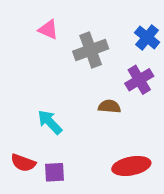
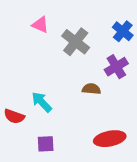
gray cross: (91, 50) -> (76, 42), turned -32
red semicircle: (23, 163) -> (14, 116), moved

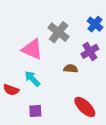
pink triangle: (40, 25) -> (32, 49), moved, size x1.6
red ellipse: (110, 139) -> (85, 107), turned 55

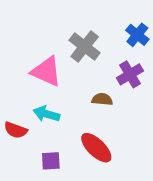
cyan arrow: (32, 79) -> (46, 114), turned -30
red ellipse: (85, 107) -> (96, 148), moved

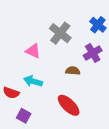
pink triangle: (46, 71) -> (33, 51), size x0.7
purple square: (51, 161) -> (24, 116), moved, turned 32

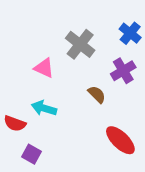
brown semicircle: (73, 71) -> (97, 94), turned 40
red ellipse: (69, 105) -> (120, 140), moved

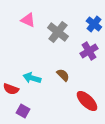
pink triangle: (44, 68) -> (28, 20), moved
brown semicircle: (97, 94) -> (63, 75), moved

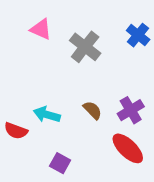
purple cross: (89, 51) -> (131, 110), moved
purple square: (23, 111) -> (60, 163), moved

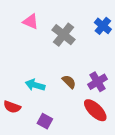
red semicircle: (16, 131) -> (12, 107), moved

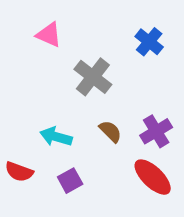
blue cross: (103, 26) -> (149, 42), moved
gray cross: (64, 35) -> (93, 77), moved
purple square: (45, 121) -> (70, 181), moved, turned 32

